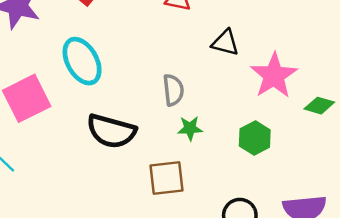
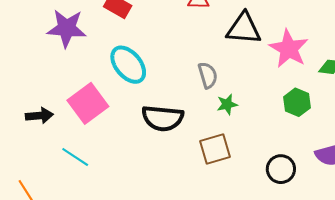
black triangle: (225, 43) -> (244, 29), size x1.5
green hexagon: (255, 138) -> (297, 102), moved

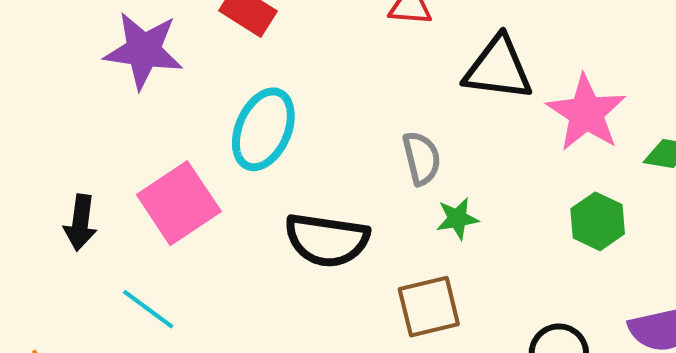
cyan ellipse: (128, 65) -> (263, 129), turned 60
black arrow: (39, 116) -> (80, 223), turned 100

